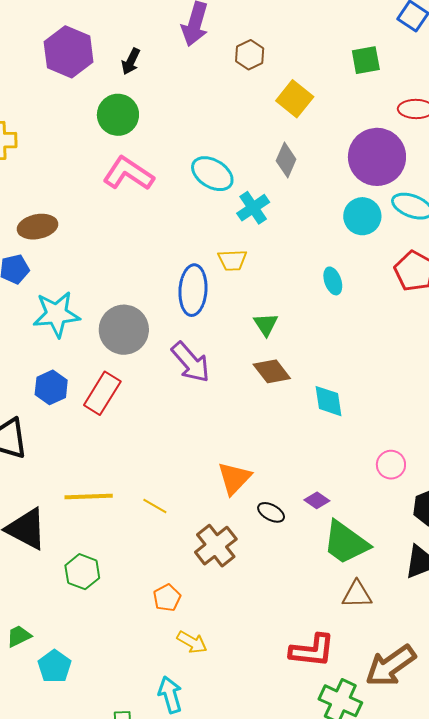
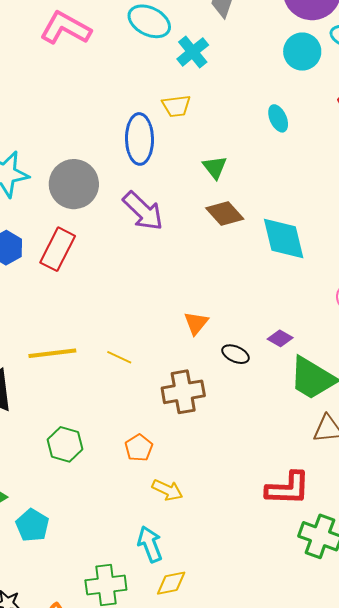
cyan diamond: (329, 401) -> (284, 238), size x1.4
orange triangle: (234, 478) -> (196, 323), size x0.7
brown cross: (216, 546) -> (183, 392), turned 33
green hexagon: (82, 572) -> (65, 444), moved

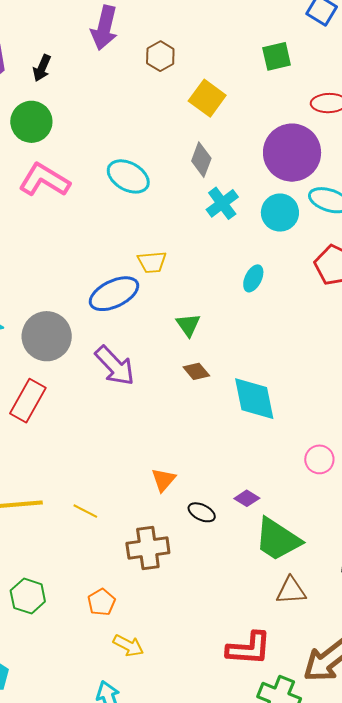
cyan cross: (193, 52) -> (222, 203), moved
cyan ellipse: (278, 118) -> (253, 278), turned 48
blue ellipse: (139, 139) -> (114, 294), turned 63
brown diamond: (225, 213) -> (196, 371), size x0.7

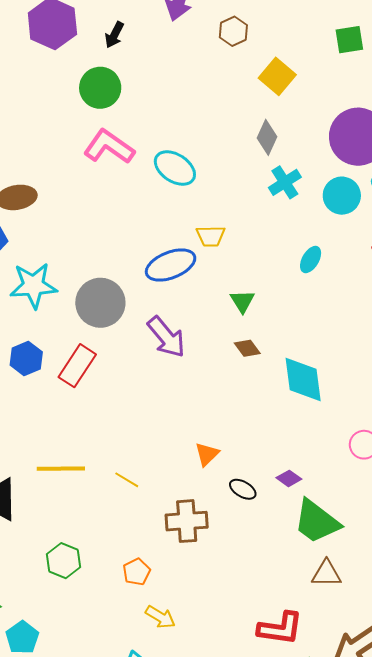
cyan ellipse: (128, 176) -> (175, 168), moved

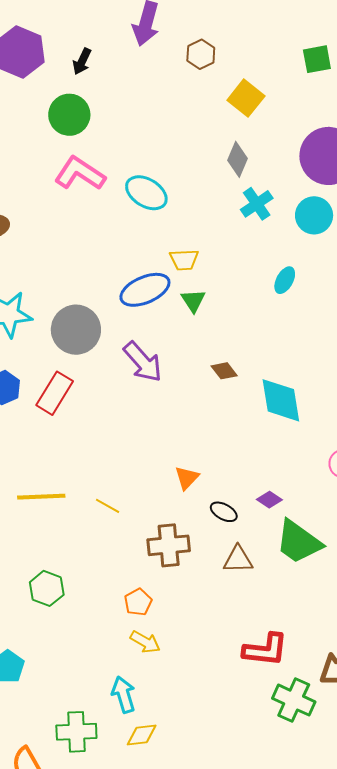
green triangle: (242, 301) -> (193, 301), moved
orange pentagon: (136, 572) -> (138, 602), moved
brown triangle: (326, 574) -> (238, 559), moved

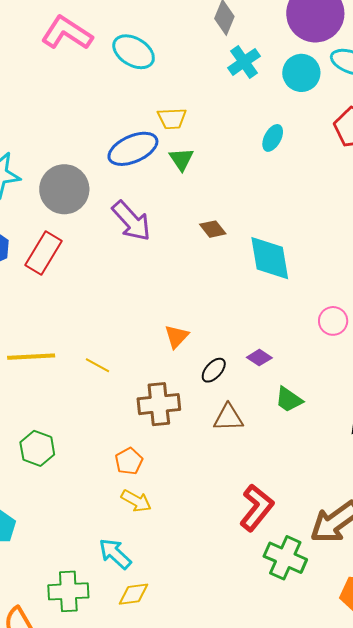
black ellipse: (224, 512) -> (214, 370), turned -76
green trapezoid: (299, 542) -> (289, 400), size x0.6
red L-shape: (265, 650) -> (257, 508), turned -57
cyan arrow: (124, 695) -> (115, 554), turned -30

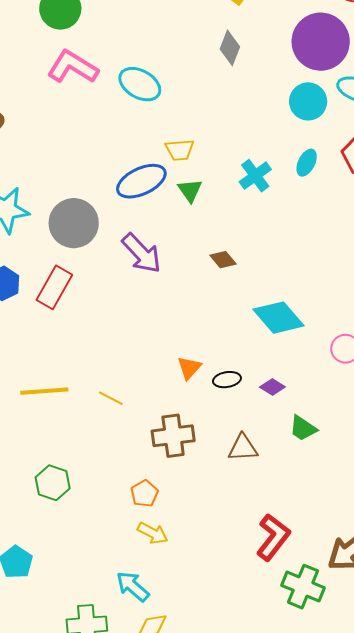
cyan cross: (244, 62) -> (255, 176), moved
cyan ellipse: (273, 138) -> (307, 163), moved
cyan diamond: (270, 258) -> (278, 318), moved, turned -30
black ellipse: (214, 370) -> (227, 380), moved, turned 40

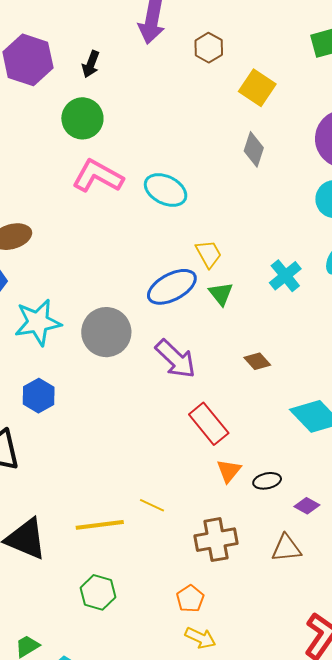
yellow trapezoid: (180, 150) -> (209, 254), turned -112
red rectangle: (54, 287) -> (209, 424), moved, turned -66
purple diamond: (272, 387) -> (307, 506), moved
yellow line: (44, 391) -> (100, 525), moved

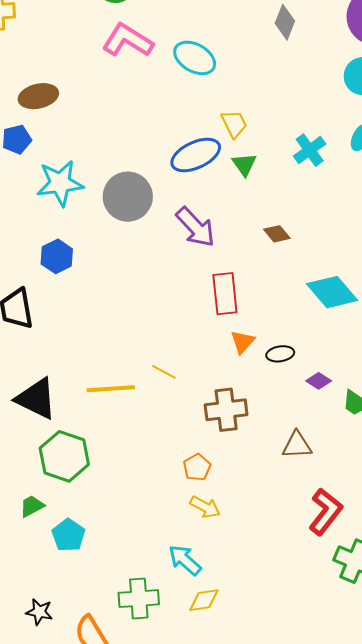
red rectangle: (209, 424) -> (225, 294), turned 30
brown triangle: (286, 548) -> (297, 445), moved
green hexagon: (98, 592) -> (64, 456), moved, size x1.4

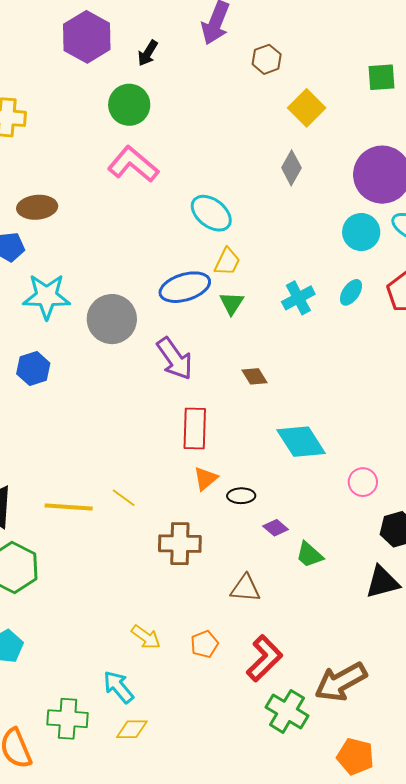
cyan ellipse: (195, 58) -> (211, 213), moved
yellow trapezoid: (234, 124) -> (227, 262), turned 44
orange pentagon: (197, 467) -> (204, 644), moved

